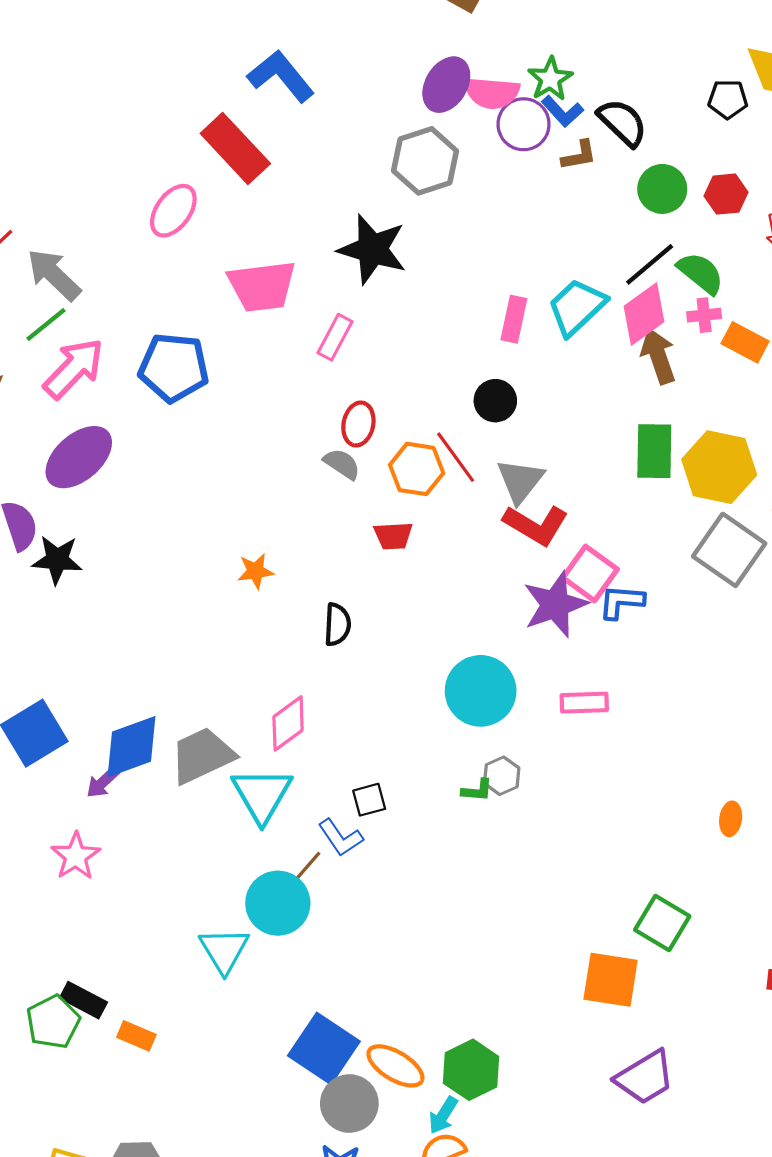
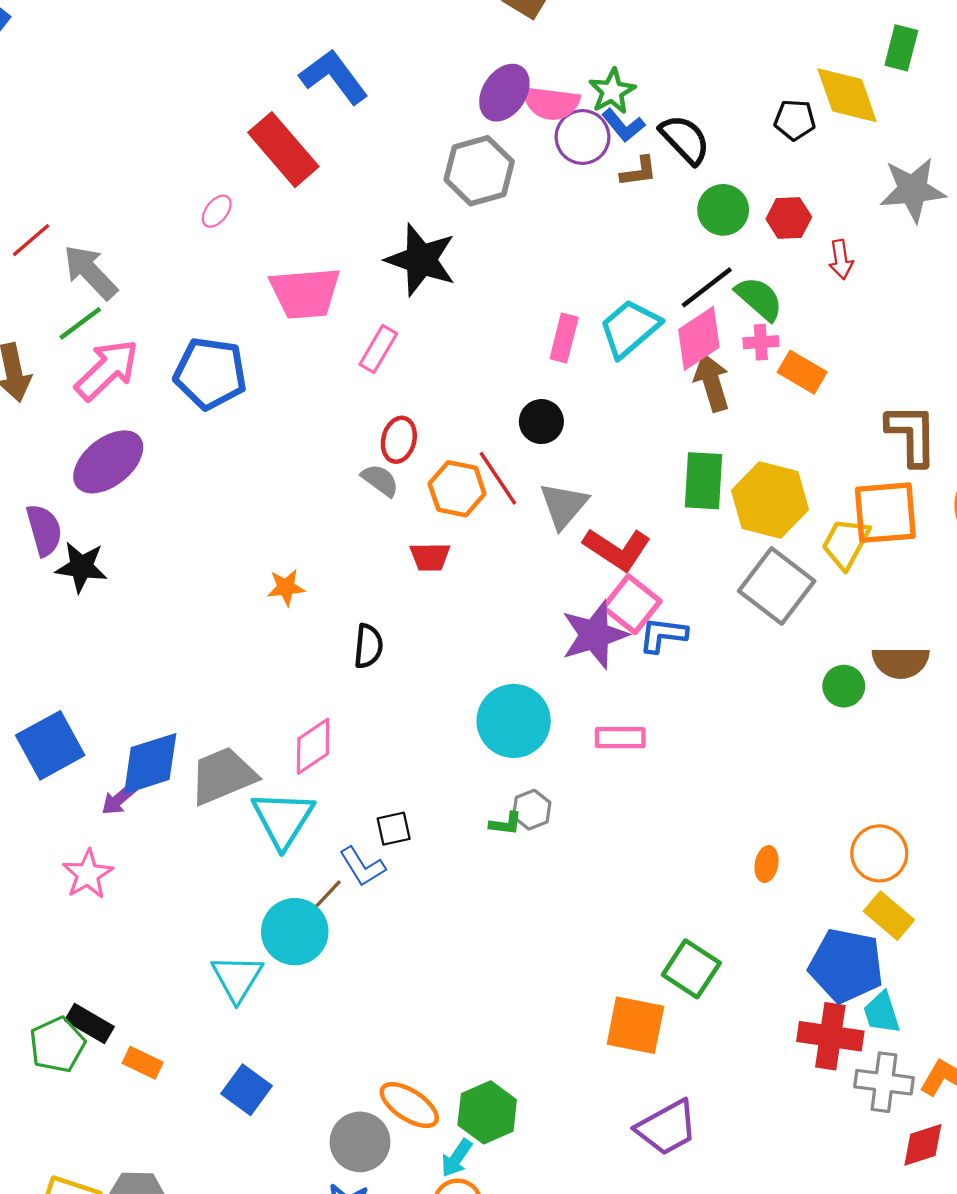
pink ellipse: (173, 211) -> (217, 211), size x0.6
red L-shape: (536, 525) -> (617, 549), moved
blue square: (324, 1049) -> (247, 1090), moved, size x0.7

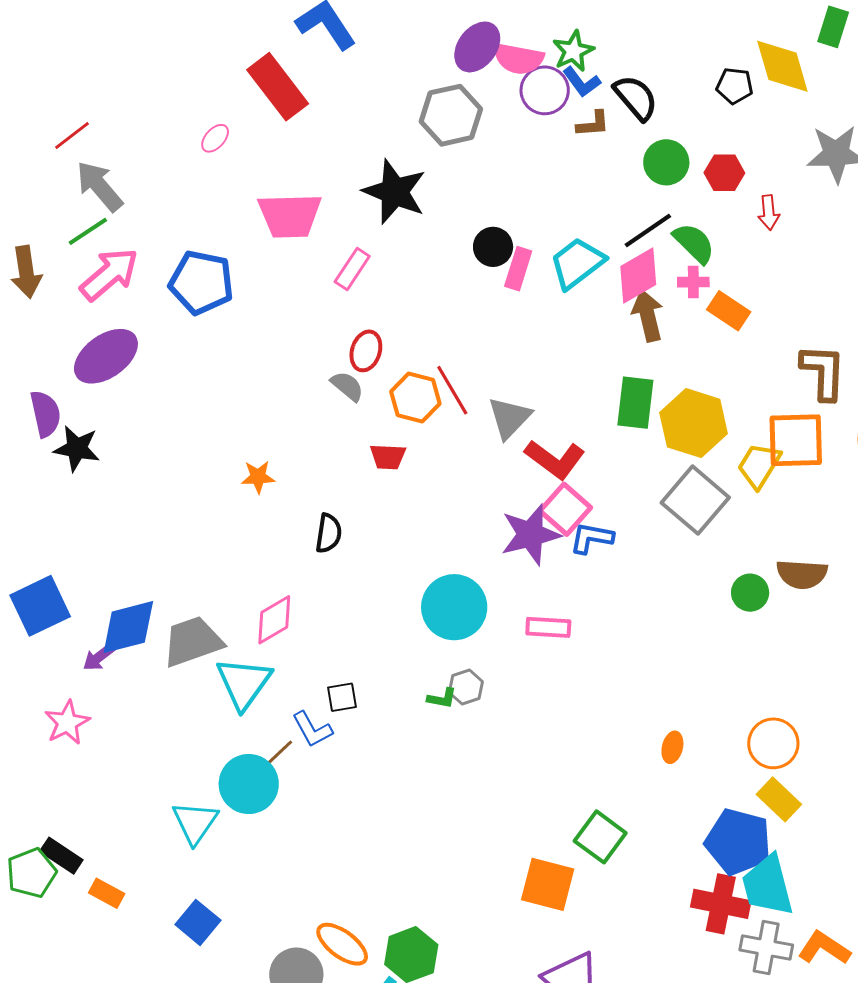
red line: (31, 240) -> (72, 136), moved
black circle: (541, 422) -> (493, 247), moved
cyan trapezoid: (882, 1013) -> (768, 885), size x1.6

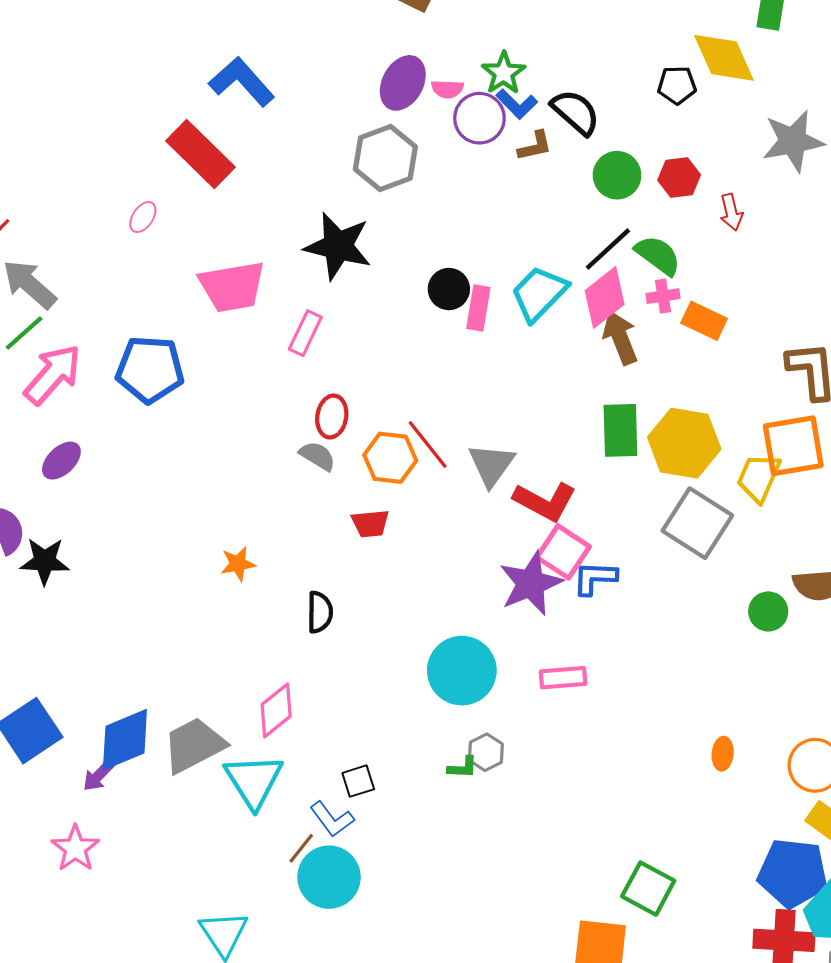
pink semicircle: (518, 59) -> (447, 89), size x0.6
purple ellipse: (106, 356) -> (61, 461), size x0.6
orange ellipse: (672, 747) -> (723, 754), moved
cyan circle: (249, 784) -> (329, 877), moved

